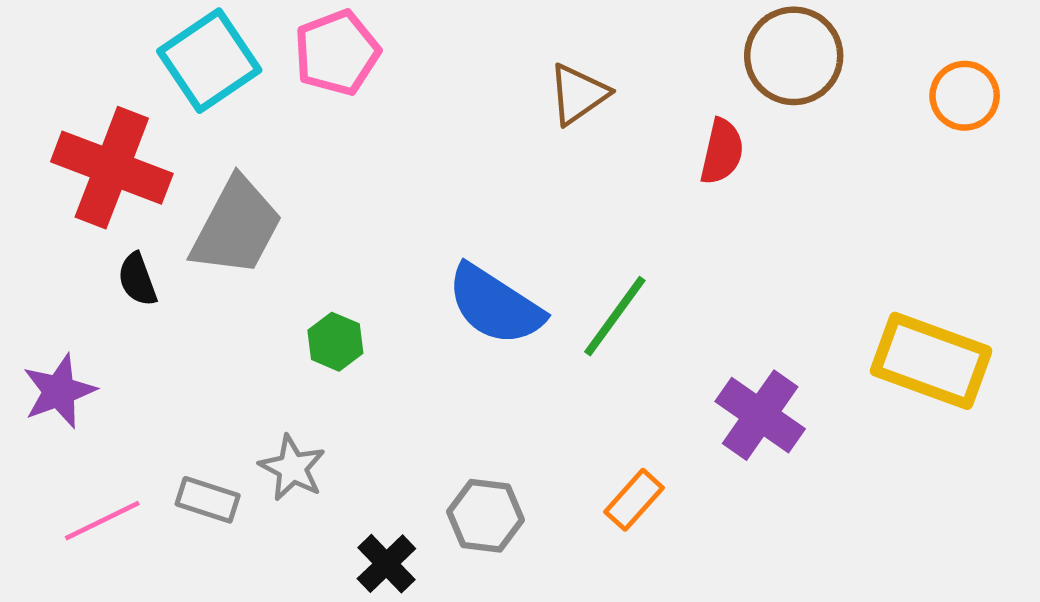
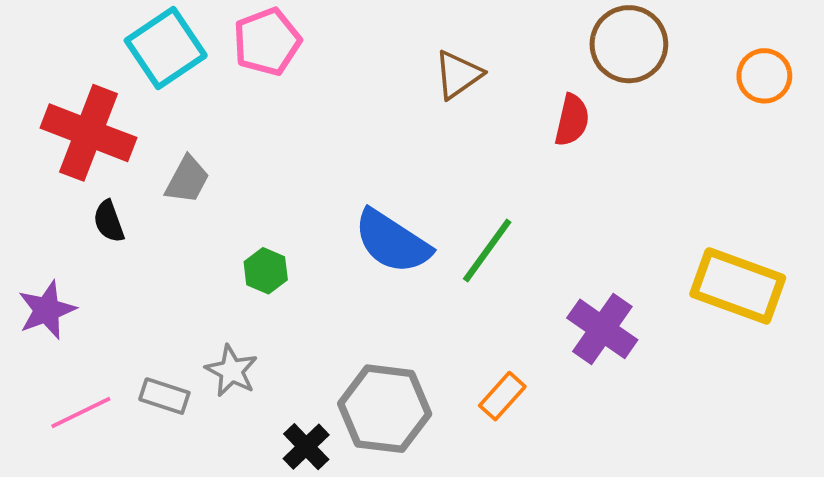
gray trapezoid: (236, 227) -> (187, 180), size x0.6
gray hexagon: (485, 516) -> (385, 409), size x1.5

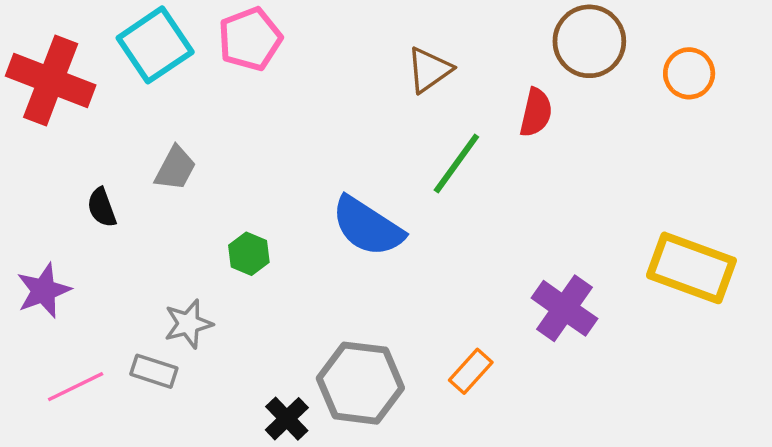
orange circle: (764, 76) -> (689, 73), moved
red cross: (88, 133) -> (51, 80), moved
green line: (487, 250) -> (456, 164), moved
gray star: (232, 371) -> (188, 324), moved, turned 30

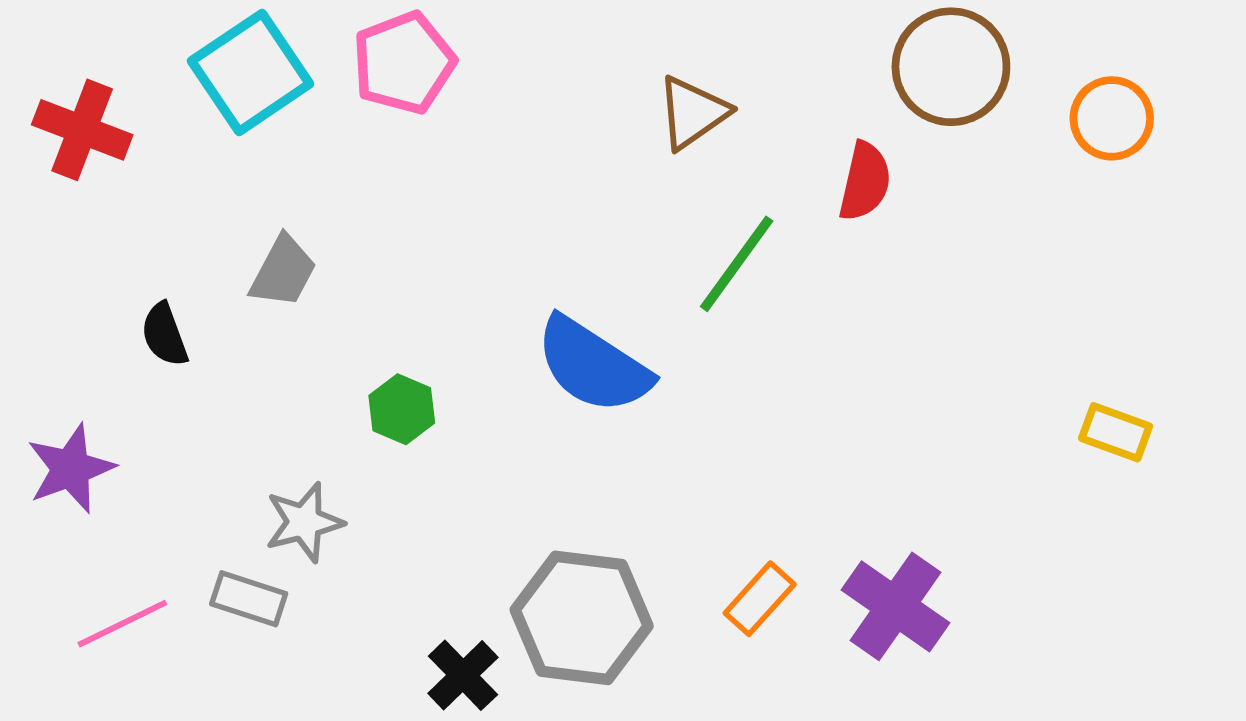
red cross: (51, 80) -> (82, 130), size x0.7
yellow rectangle: (691, 268) -> (1116, 432), size x0.5
purple cross: (564, 308) -> (895, 606), moved

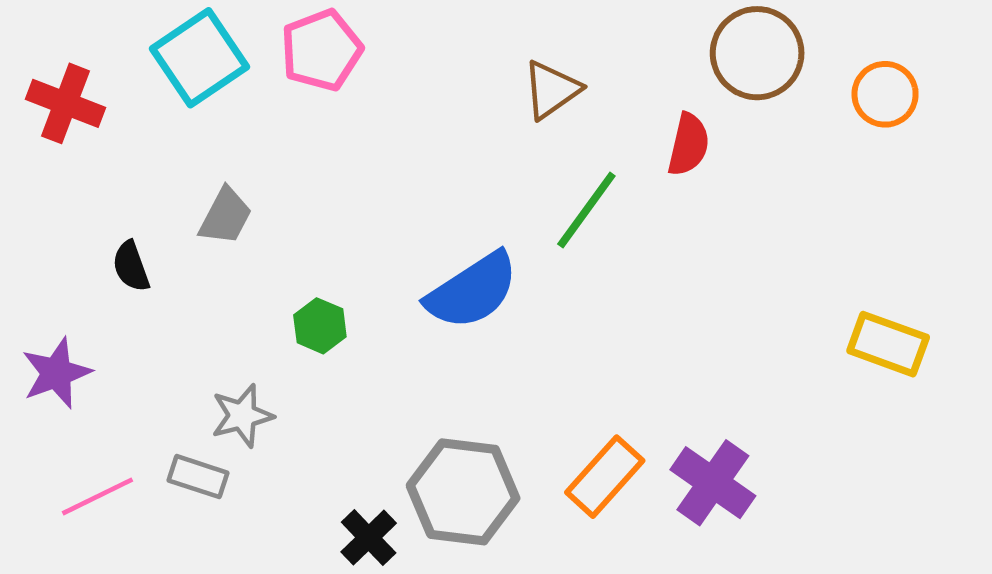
blue semicircle: (593, 365) -> (472, 291), turned -66
yellow rectangle: (1116, 432) -> (888, 344), size x1.4
orange rectangle: (760, 599) -> (605, 477), size x1.4

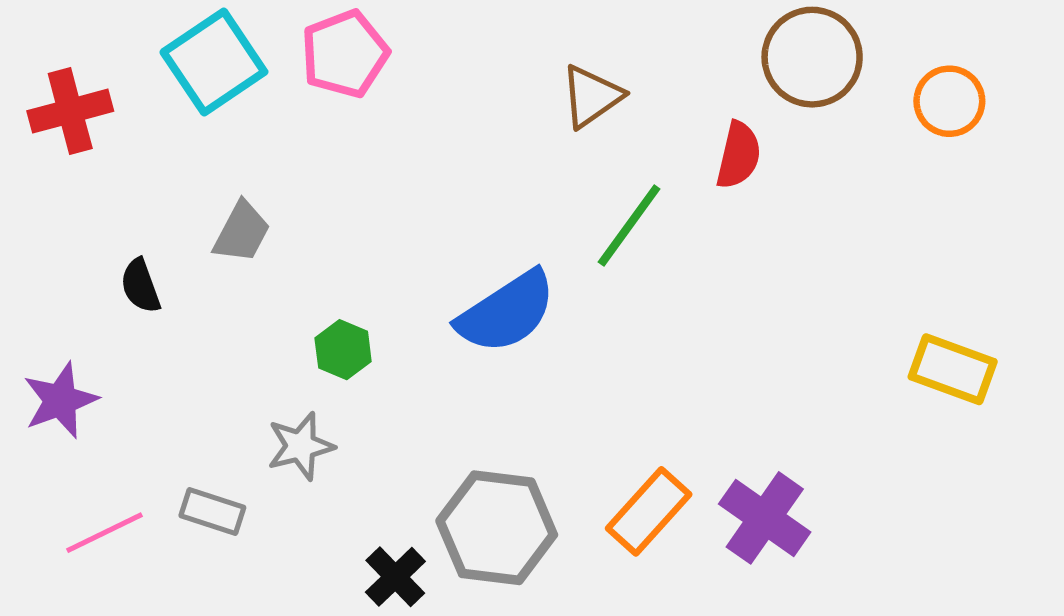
red cross: (66, 103) -> (70, 111), turned -36
gray star: (242, 416) -> (301, 446), moved

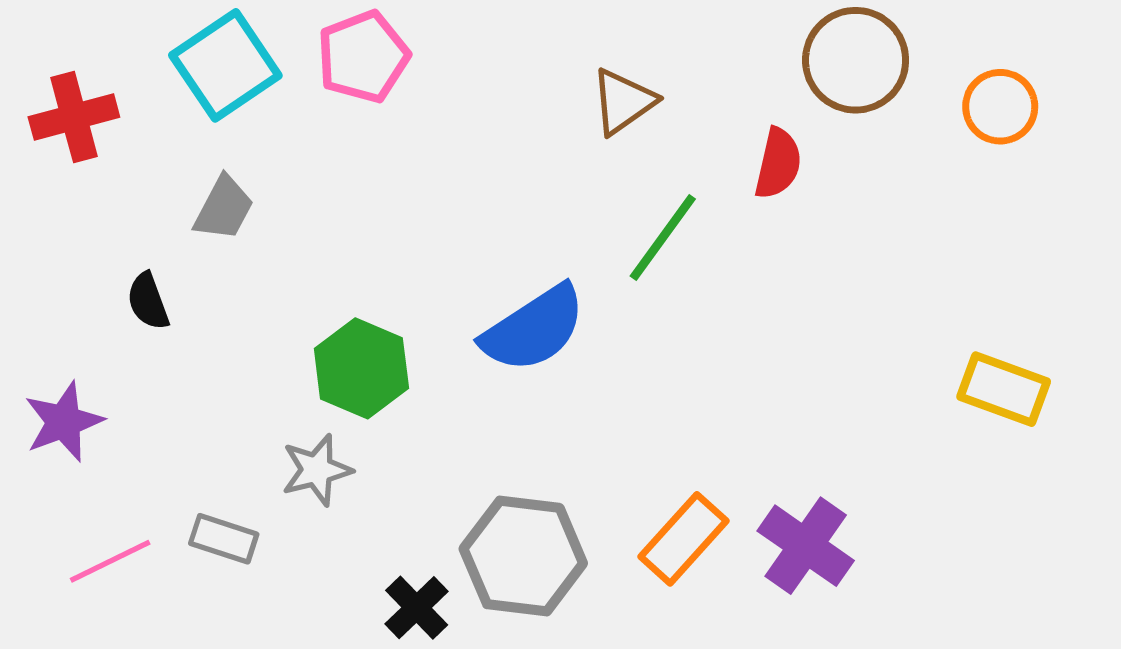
gray trapezoid: (242, 232) -> (224, 208), moved
green hexagon: (343, 350) -> (361, 368), size x1.6

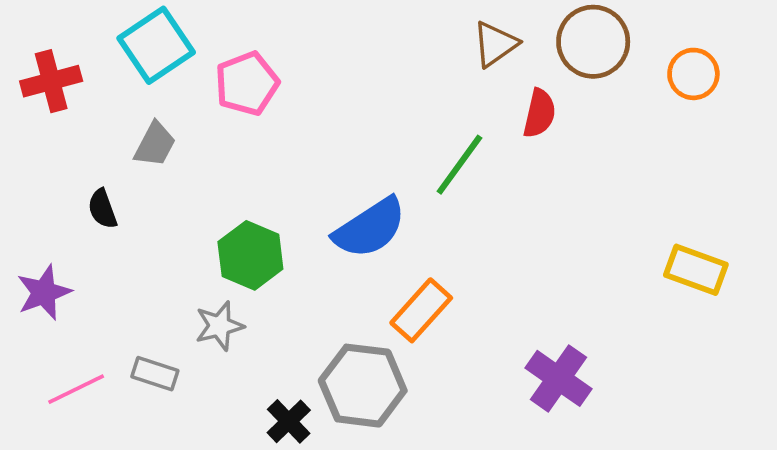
pink pentagon: (363, 57) -> (247, 83), moved
brown triangle: (623, 102) -> (495, 44), moved
orange rectangle: (683, 539) -> (421, 310), moved

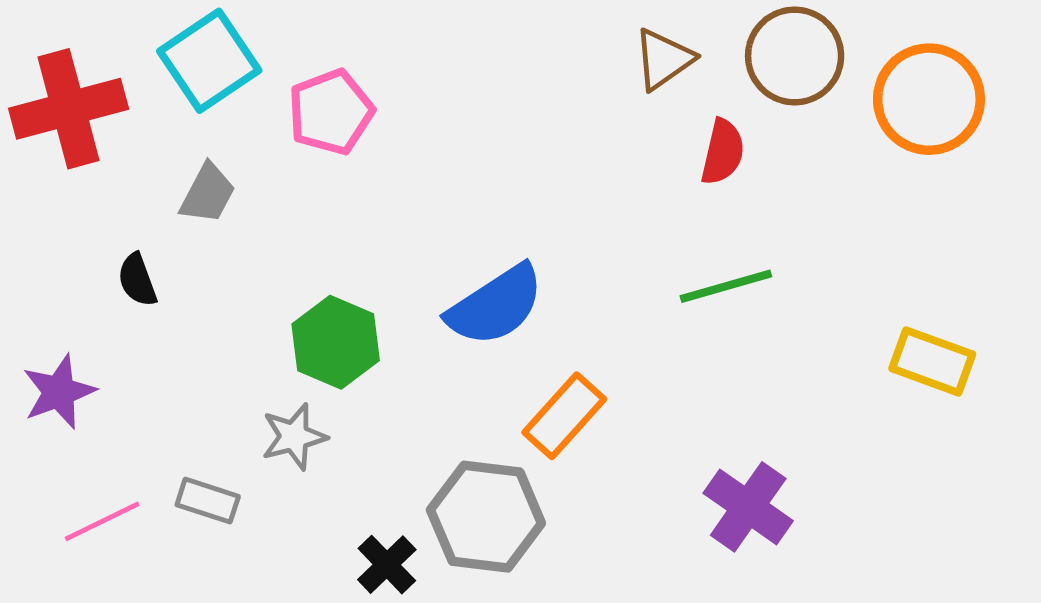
orange circle: (693, 74) -> (929, 99), size x1.6
red cross: (51, 81) -> (69, 109), size x1.4
green line: (459, 165) -> (726, 286), moved, turned 38

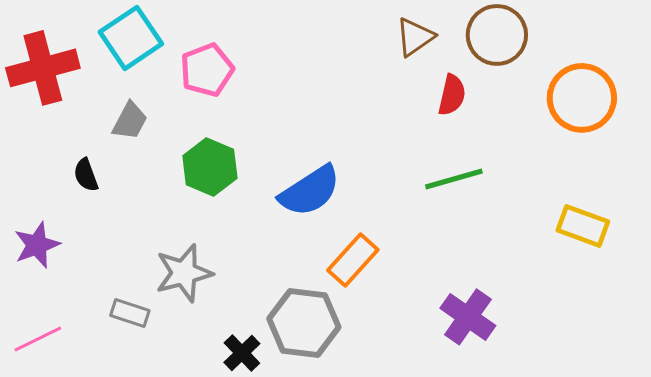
orange circle: (929, 99) -> (582, 98), moved
green hexagon: (336, 342) -> (210, 167), moved
gray star: (294, 437) -> (184, 273), size x1.4
pink line: (102, 521) -> (38, 339), moved

